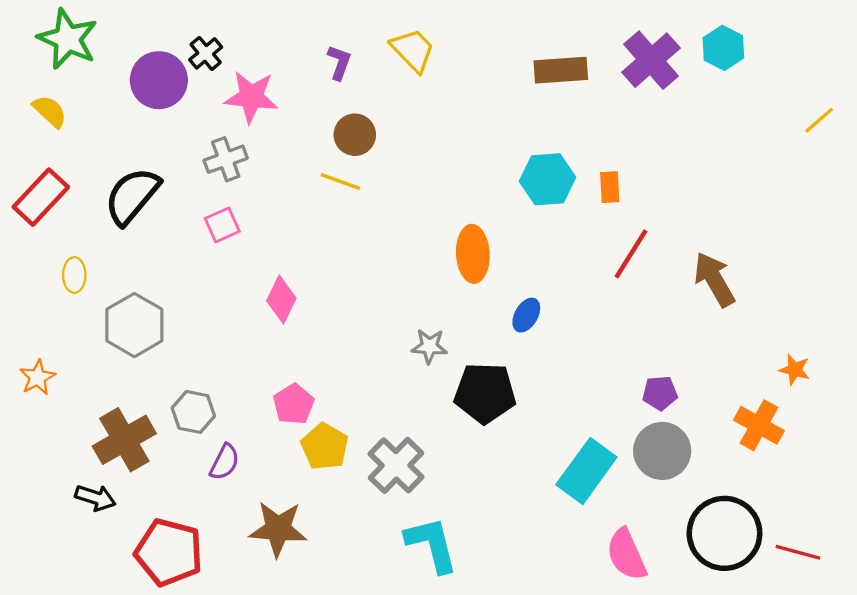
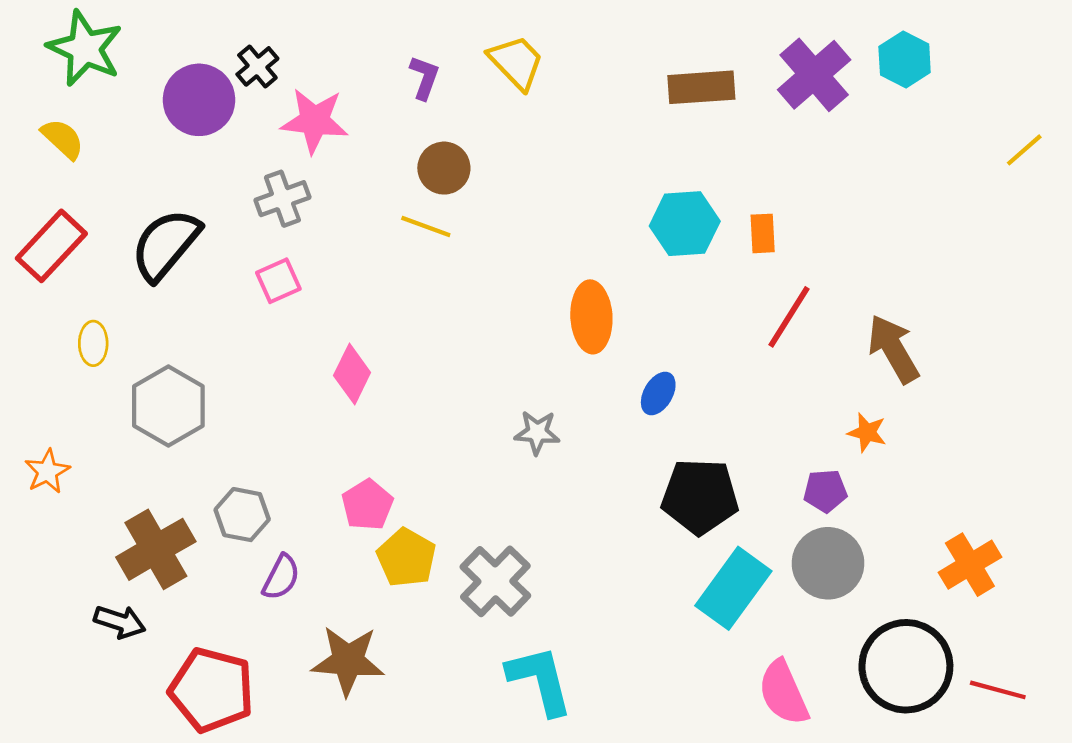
orange star: (795, 370) -> (867, 432), moved
black pentagon: (485, 393) -> (700, 496), moved
orange cross: (759, 425) -> (970, 565), moved, turned 30

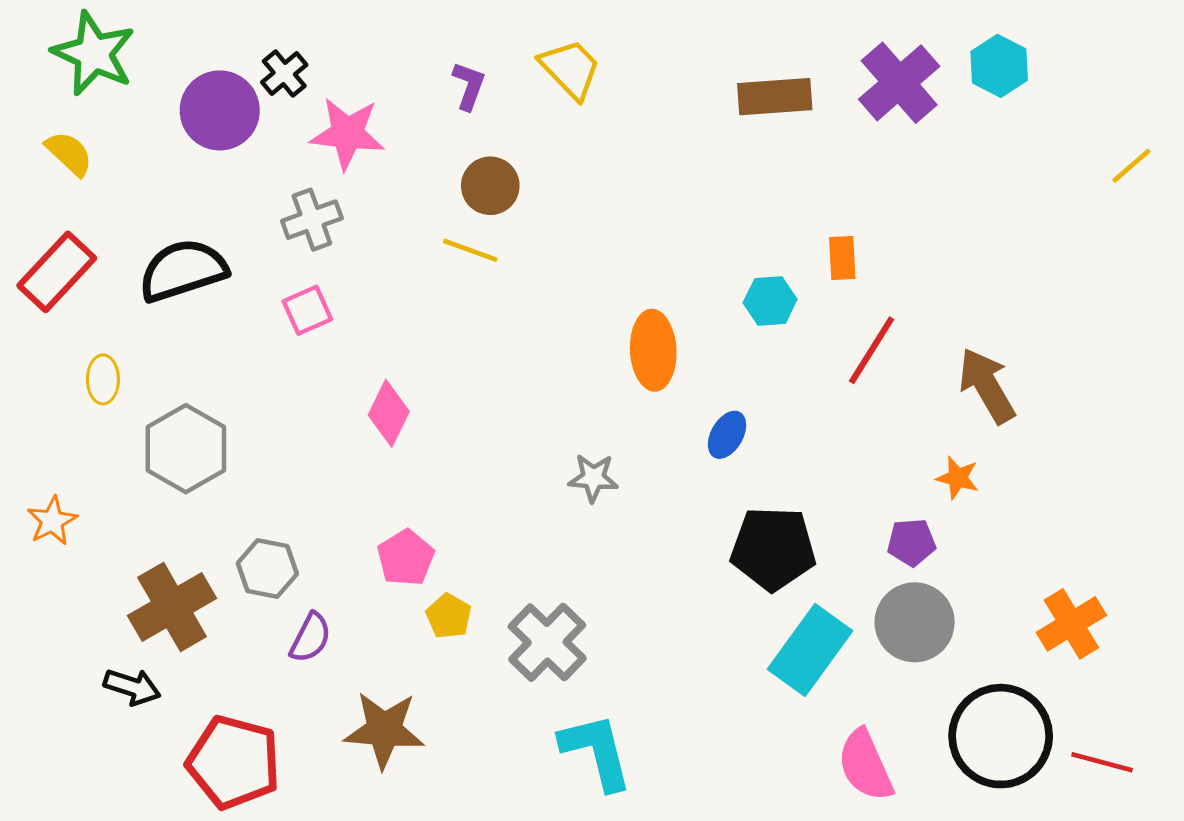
cyan hexagon: (685, 224) -> (770, 301), moved, size x0.7
black semicircle: (166, 245) -> (183, 270), turned 32
yellow pentagon: (406, 558) -> (449, 616), size x0.7

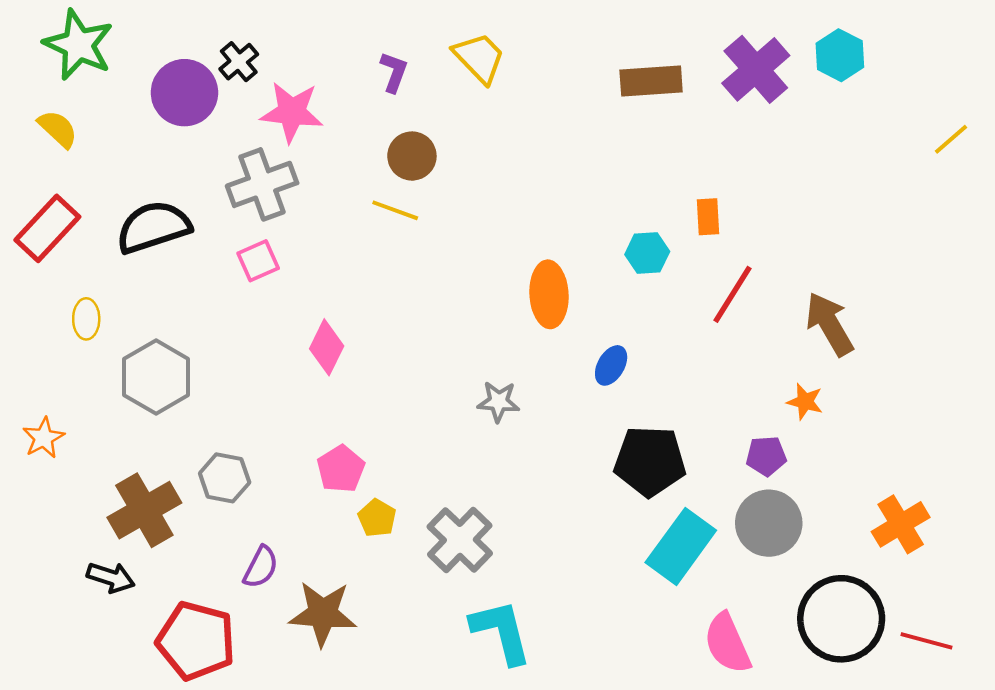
gray cross: (312, 220) -> (262, 184), size x1.4
purple semicircle: (310, 638) -> (261, 567), moved

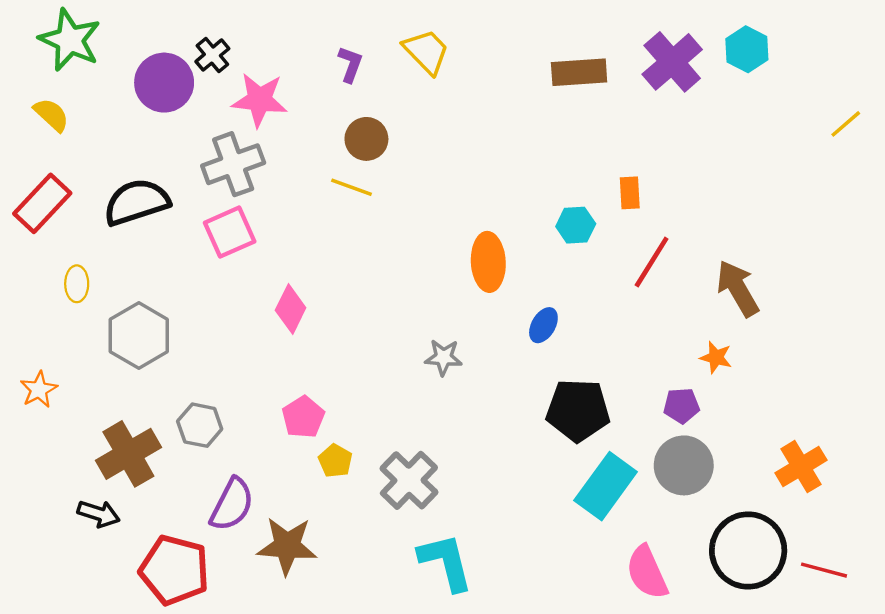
pink square: (258, 261) -> (230, 232), size x1.4
purple semicircle: (261, 567) -> (232, 505), size x1.4

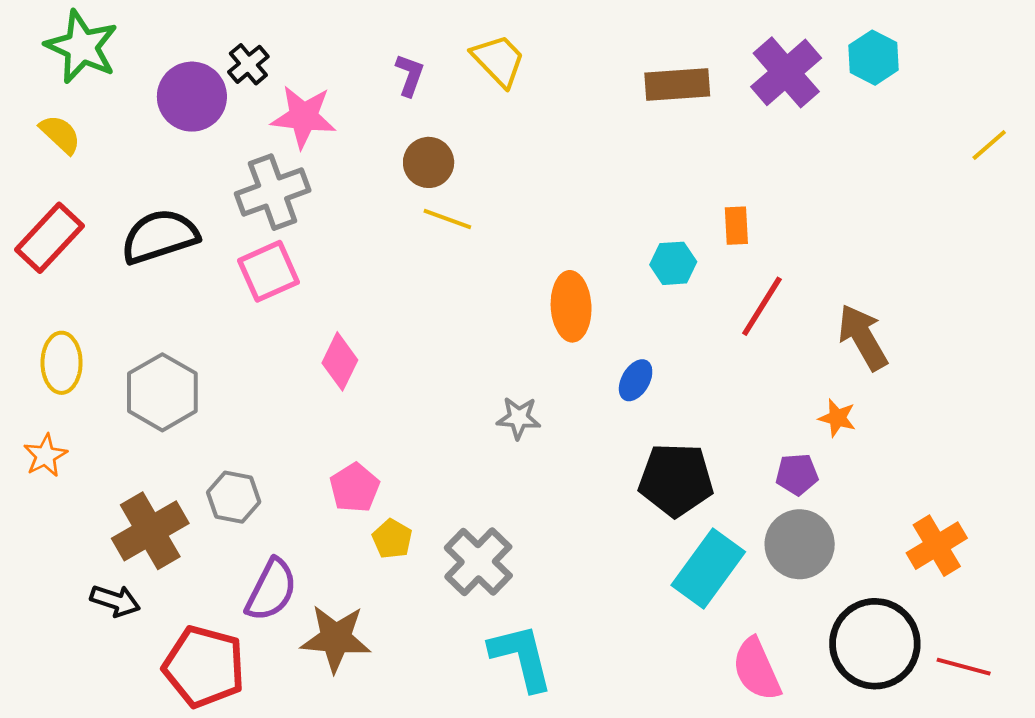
yellow line: (351, 187) -> (447, 219), moved
yellow ellipse: (77, 284) -> (62, 363), moved, size x1.4

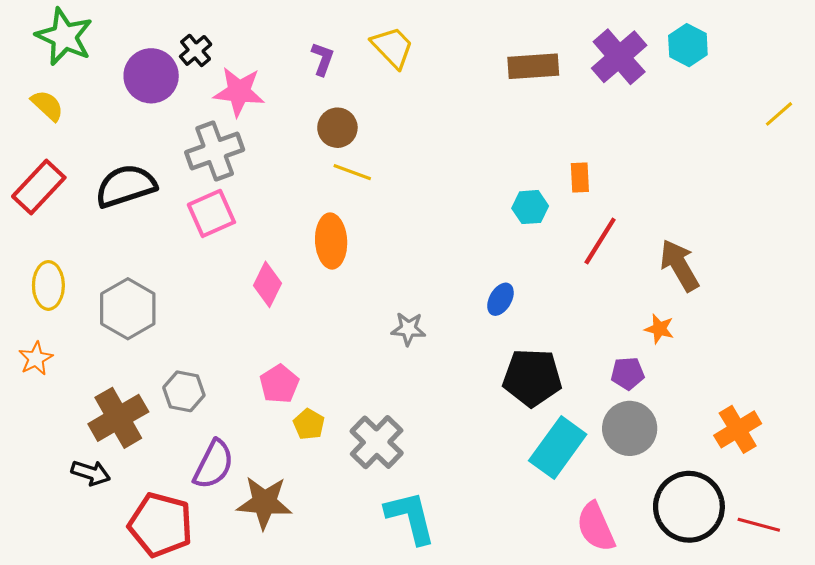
orange ellipse: (571, 306) -> (331, 241), moved

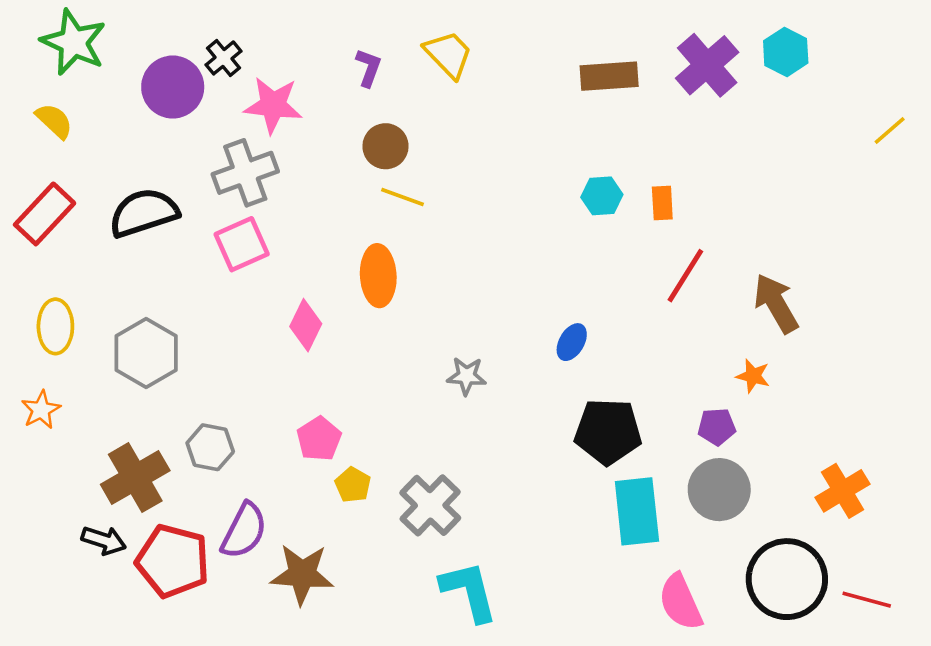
cyan hexagon: (530, 207) -> (602, 196), moved
cyan rectangle: (558, 447) -> (637, 511), turned -42
red pentagon: (161, 525) -> (173, 561), moved

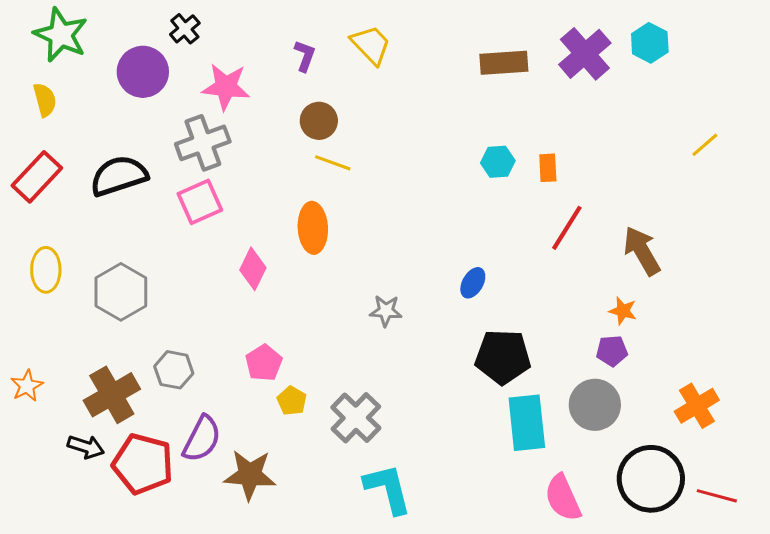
black cross: (223, 58) -> (185, 29), moved
yellow semicircle: (54, 121) -> (45, 100), turned 32
yellow line: (890, 131) -> (705, 145), moved
orange star: (41, 410) -> (27, 386), moved
purple pentagon: (717, 427) -> (612, 351), moved

